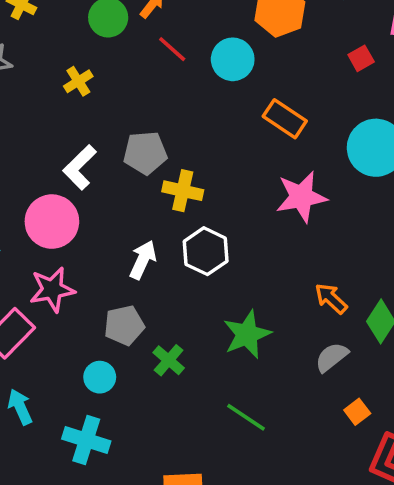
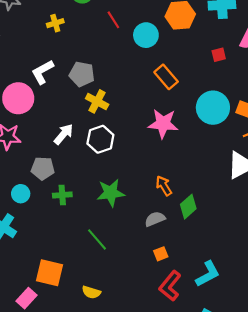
green cross: (169, 360) -> (62, 195), turned 30

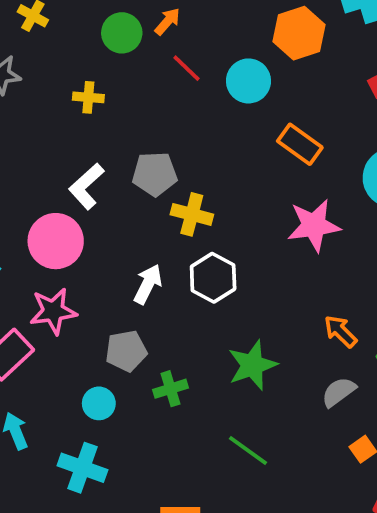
yellow cross: (55, 23) -> (88, 97), turned 35

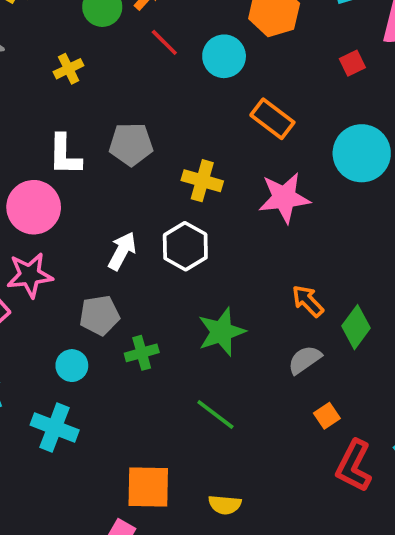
yellow cross: (88, 97) -> (69, 69), turned -32
white L-shape: (86, 186) -> (65, 155), turned -48
yellow cross: (192, 214) -> (202, 181), moved

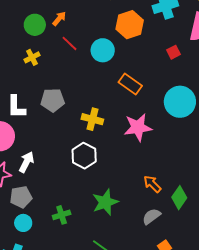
yellow cross: (69, 69) -> (32, 57), moved
white arrow: (122, 251) -> (26, 162), moved
gray pentagon: (99, 315) -> (21, 197), moved

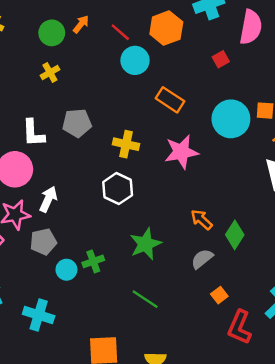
red line: (69, 43) -> (120, 32), moved
cyan circle: (23, 223) -> (66, 270), moved

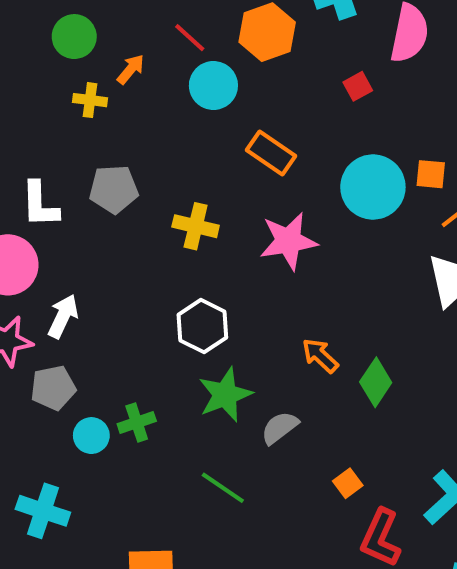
orange arrow: (81, 24) -> (131, 69), moved
yellow cross: (50, 72) -> (90, 100), moved, turned 36
white hexagon: (118, 189) -> (202, 326), moved
gray semicircle: (202, 259) -> (280, 428), moved

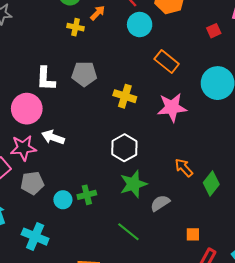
white arrow: (63, 316) -> (53, 137), turned -100
gray pentagon: (53, 388) -> (32, 183), moved
orange square: (348, 483) -> (193, 234), turned 32

